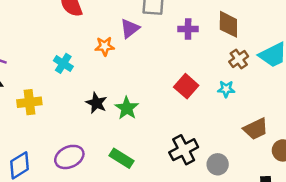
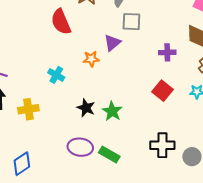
purple cross: (188, 29) -> (167, 52), moved
black cross: (184, 150) -> (162, 145), turned 30
purple ellipse: (69, 157) -> (80, 147), moved, turned 35

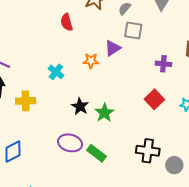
red semicircle: (61, 22) -> (67, 22), size x0.7

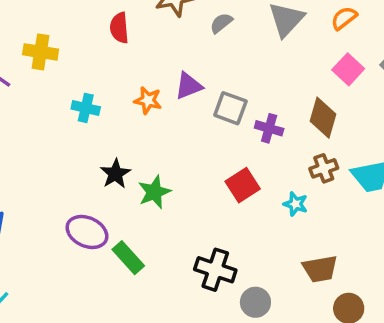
gray square: (133, 30) -> (230, 108), moved
cyan cross: (56, 72) -> (86, 108), turned -35
yellow cross: (26, 101) -> (41, 52), moved

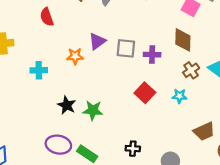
green star: (154, 192) -> (93, 110), turned -30
black cross: (215, 270) -> (133, 149), moved, size x0.6

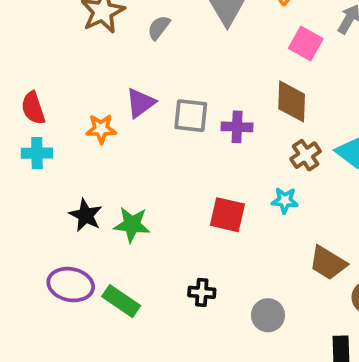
red semicircle: (47, 17) -> (33, 108), moved
red square: (145, 93) -> (227, 215), moved, turned -30
brown trapezoid: (204, 131) -> (328, 263), turned 55

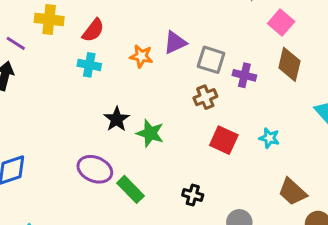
pink square: (306, 44) -> (281, 23), moved
red semicircle: (33, 108) -> (93, 30), turned -135
brown cross: (306, 155) -> (205, 97), moved

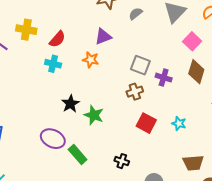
purple triangle: (175, 43) -> (103, 37), moved
brown trapezoid: (292, 192) -> (193, 163), turned -50

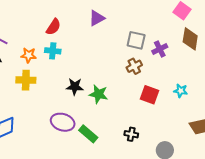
yellow cross: (26, 30) -> (26, 80), moved
orange star: (91, 60) -> (29, 55), moved
purple cross: (164, 78) -> (160, 49), turned -35
black star: (70, 104) -> (75, 87), turned -30

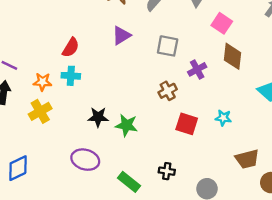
gray square: (136, 40) -> (168, 46), moved
yellow cross: (26, 80) -> (40, 111), turned -30
green rectangle: (88, 134) -> (129, 182), moved

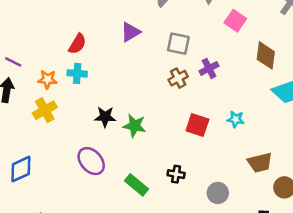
brown diamond: (233, 56) -> (266, 55), moved
brown cross: (168, 91) -> (178, 78), moved
purple ellipse: (85, 160) -> (91, 161), turned 32

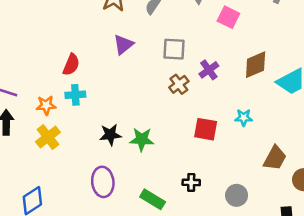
brown diamond: (266, 55) -> (256, 65), moved, turned 68
purple ellipse: (91, 161) -> (103, 182), turned 44
brown trapezoid: (260, 163) -> (275, 158), turned -40

